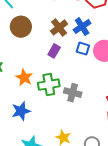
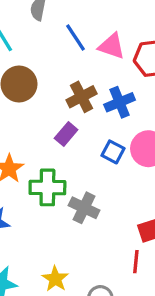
blue square: (83, 49) -> (113, 152), moved

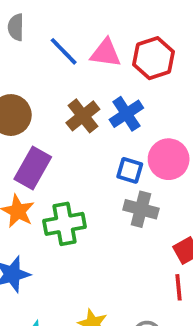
purple rectangle: (66, 134) -> (33, 168), moved, size x1.5
gray cross: (84, 208) -> (141, 209), moved

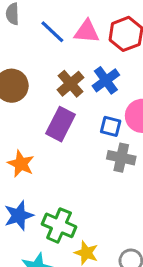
purple rectangle: (33, 168) -> (61, 124), moved
green cross: (64, 224) -> (59, 225), moved, turned 36

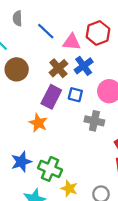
pink triangle: (87, 32) -> (72, 42), moved
blue square: (111, 126) -> (75, 95), moved
orange star: (21, 164) -> (38, 123), moved

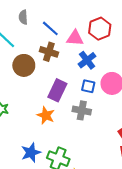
brown cross: (58, 68) -> (49, 52), moved, turned -30
blue square: (75, 95) -> (88, 86), moved
gray cross: (94, 121) -> (82, 110), moved

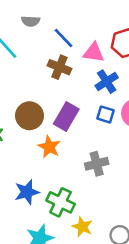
gray semicircle: (23, 17) -> (31, 21), turned -88
brown circle: (24, 65) -> (29, 116), moved
gray cross: (82, 110) -> (97, 164), moved, turned -30

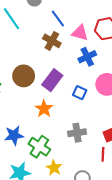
blue square: (106, 114) -> (80, 93), moved
orange star: (49, 147) -> (44, 109), moved
gray cross: (97, 164) -> (77, 133), moved

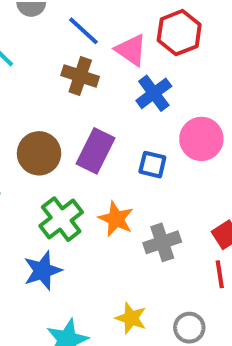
pink triangle: (80, 33) -> (131, 50), turned 30
orange star: (44, 109) -> (116, 219), moved
green cross: (39, 147) -> (61, 219), moved, turned 30

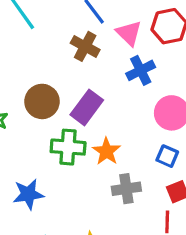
blue square: (152, 165) -> (167, 156), moved
green cross: (61, 219) -> (68, 147), moved, turned 32
orange star: (116, 219) -> (106, 151), moved

